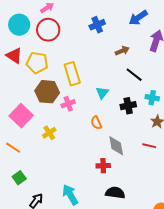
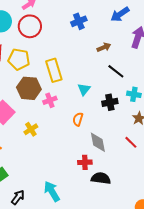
orange semicircle: (96, 123) -> (78, 119), turned 40
red line: (149, 146) -> (131, 142), turned 32
black semicircle: (115, 193) -> (101, 178), moved

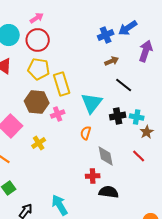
blue cross: (79, 21) -> (106, 35), moved
yellow pentagon: (19, 59) -> (39, 69), moved
cyan triangle: (84, 89) -> (92, 103), size x1.6
cyan cross: (134, 94) -> (137, 117), moved

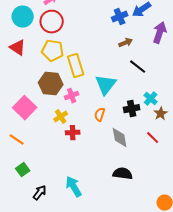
black cross: (118, 116) -> (132, 109), moved
cyan cross: (137, 117) -> (151, 99), turned 32
yellow cross: (39, 143) -> (61, 117), moved
red cross: (93, 176) -> (73, 133), moved

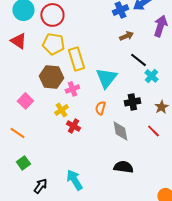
cyan cross: (151, 99) -> (151, 76), moved
pink square: (25, 108) -> (25, 101), size x0.7
red cross: (73, 133) -> (73, 126), turned 32

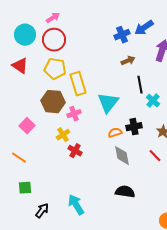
black line: (138, 60) -> (140, 85), turned 42
orange semicircle: (100, 108) -> (115, 133), moved, turned 56
green square: (23, 163) -> (25, 188), turned 32

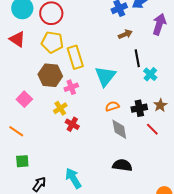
black cross: (134, 127) -> (139, 108), moved

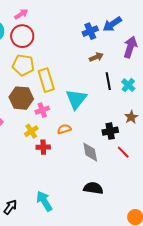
cyan cross: (150, 74) -> (128, 85), moved
brown star: (160, 105) -> (131, 117), moved
orange semicircle: (112, 106) -> (64, 129), moved
red cross: (72, 124) -> (43, 147), turned -32

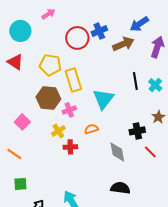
blue cross: (90, 31) -> (99, 31), moved
red circle: (22, 36) -> (77, 38), moved
brown arrow: (96, 57) -> (123, 44), moved, size x1.5

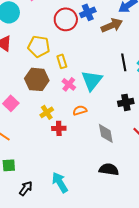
yellow rectangle: (73, 80) -> (62, 61), size x0.6
pink cross: (69, 110) -> (69, 84), moved, turned -32
black cross: (137, 131) -> (126, 102), moved

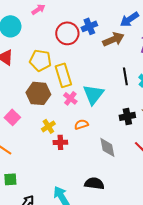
yellow rectangle: (62, 61) -> (63, 75), size x1.6
black semicircle: (109, 169) -> (94, 183), moved

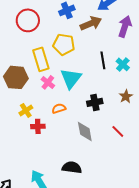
red circle: (67, 33) -> (28, 20), moved
yellow pentagon: (40, 60) -> (64, 44), moved
black cross: (127, 116) -> (95, 102), moved

